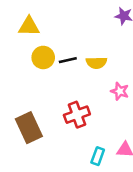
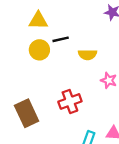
yellow triangle: (29, 26) -> (38, 21), moved
black line: (68, 60) -> (61, 39), moved

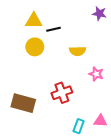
black line: (61, 39) -> (54, 29), moved
brown rectangle: (27, 113) -> (23, 103), turned -50

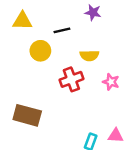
purple star: (99, 14) -> (93, 13), moved
yellow triangle: (34, 21) -> (22, 21), moved
red cross: (62, 93) -> (71, 79), moved

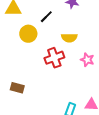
black line: (62, 30) -> (46, 17), turned -32
brown rectangle: (27, 115) -> (17, 88), size x0.6

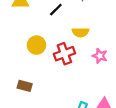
yellow circle: (28, 34) -> (36, 45), moved

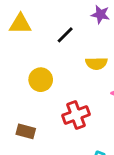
red cross: (64, 54) -> (76, 115), moved

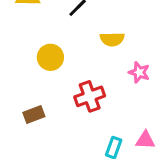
brown rectangle: (26, 131) -> (34, 114), turned -36

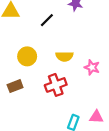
yellow semicircle: (112, 39) -> (64, 56), moved
brown rectangle: (34, 114) -> (15, 86), moved

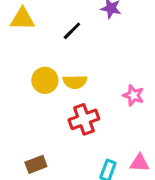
yellow semicircle: (64, 56) -> (75, 82), moved
brown rectangle: (15, 86) -> (36, 164), moved

